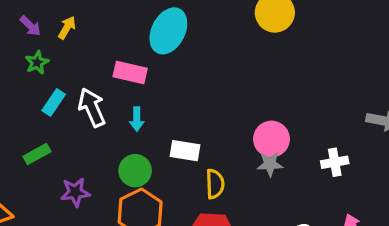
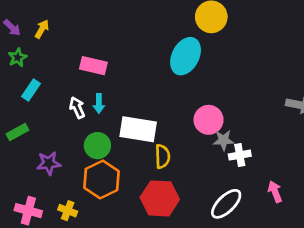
cyan ellipse: (168, 31) -> (186, 56), moved
white arrow: (92, 107) -> (77, 108), moved, size x0.7
white rectangle: (185, 151) -> (138, 129), size x1.5
white cross: (335, 162) -> (240, 155), moved
gray star: (270, 164) -> (223, 140), moved

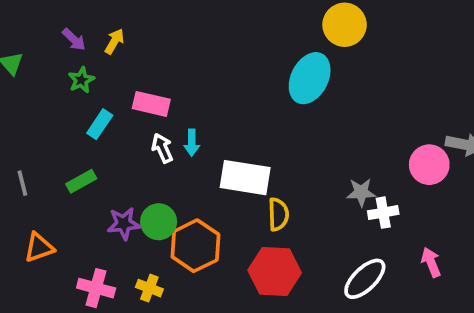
pink rectangle: (93, 66) -> (151, 104), moved
pink circle: (209, 120) -> (429, 165), moved
green circle: (97, 146) -> (159, 222), moved

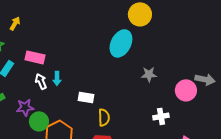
white rectangle: (245, 178) -> (86, 97), size x0.6
gray star: (361, 192) -> (149, 74), moved
purple star: (124, 224) -> (25, 107), moved

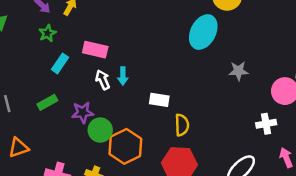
white cross: (161, 116) -> (266, 124), moved

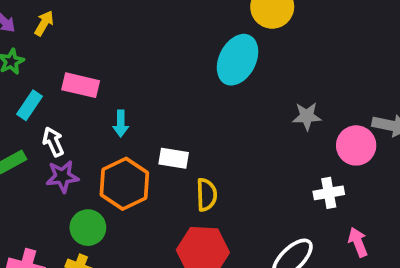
gray star: (238, 71) -> (307, 116), moved
white arrow: (103, 80) -> (53, 142), moved
green circle: (100, 130) -> (88, 228), moved
orange hexagon: (125, 146) -> (124, 184), moved

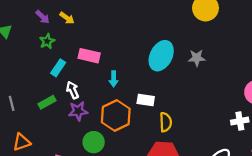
yellow arrow: (44, 23) -> (67, 18), turned 96
cyan ellipse: (238, 60) -> (161, 56), moved
gray star: (307, 116) -> (197, 58), moved

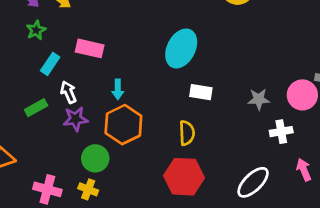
gray star: (197, 58) -> (259, 99), moved
cyan arrow: (114, 79) -> (118, 89), moved
white rectangle: (146, 100) -> (201, 92), moved

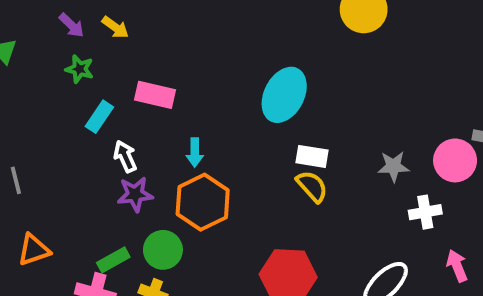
green star: (36, 30) -> (79, 69), turned -30
green rectangle: (36, 108) -> (113, 260), moved
yellow semicircle: (187, 133) -> (312, 186), moved, turned -40

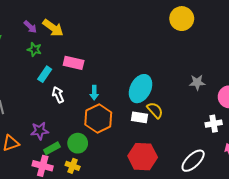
yellow arrow: (115, 27) -> (53, 28), size x1.5
cyan ellipse: (284, 95) -> (141, 89), moved
white rectangle: (312, 156) -> (139, 117), moved
gray star: (393, 166) -> (197, 82), moved
purple star: (135, 194) -> (40, 131), moved

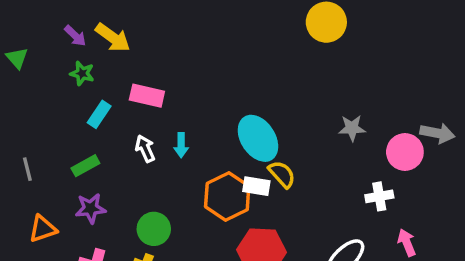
cyan ellipse: (141, 89) -> (258, 138), turned -60
white arrow: (58, 95) -> (145, 149), moved
orange hexagon: (98, 118) -> (227, 196), moved
green rectangle: (52, 148) -> (85, 166), moved

